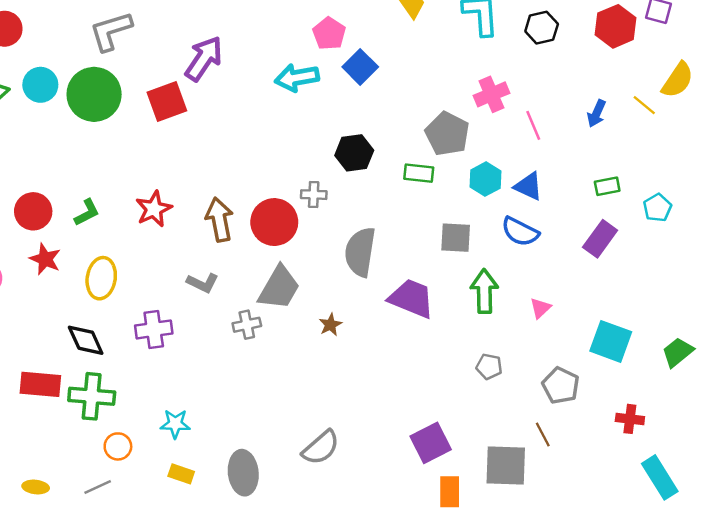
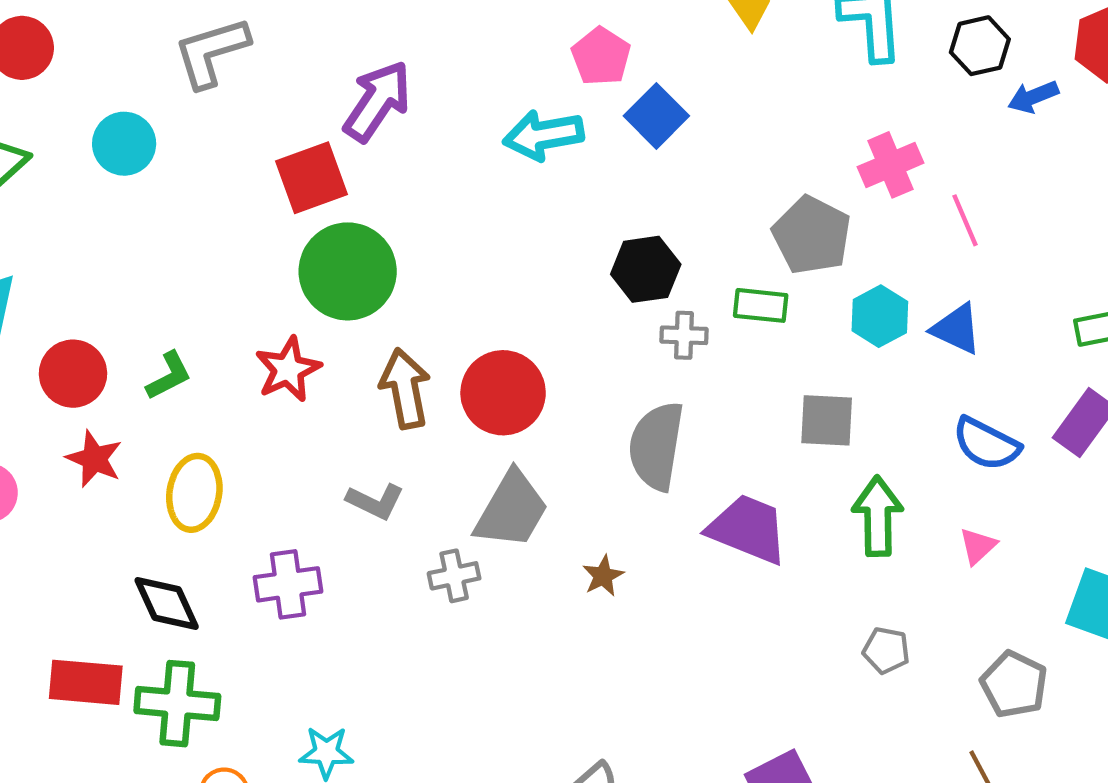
cyan circle: (40, 85) -> (124, 144), moved
green circle: (94, 94) -> (348, 271), moved
blue arrow: (596, 113) -> (1033, 97), moved, turned 44
gray cross: (314, 195) -> (684, 335), moved
blue semicircle: (520, 232) -> (986, 444), moved

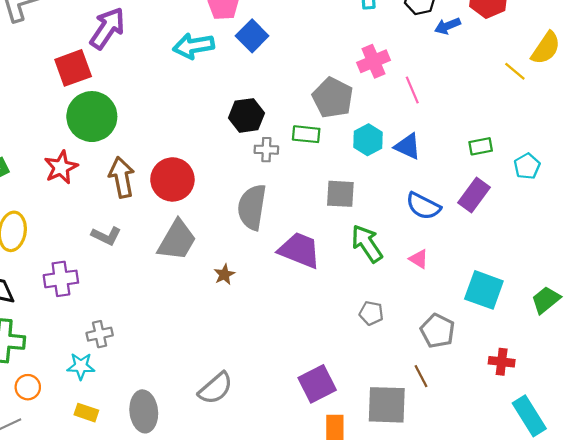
green arrow: (878, 516) -> (367, 244), turned -33
pink triangle: (978, 546) -> (419, 259), turned -45
gray cross: (454, 576) -> (100, 334), moved

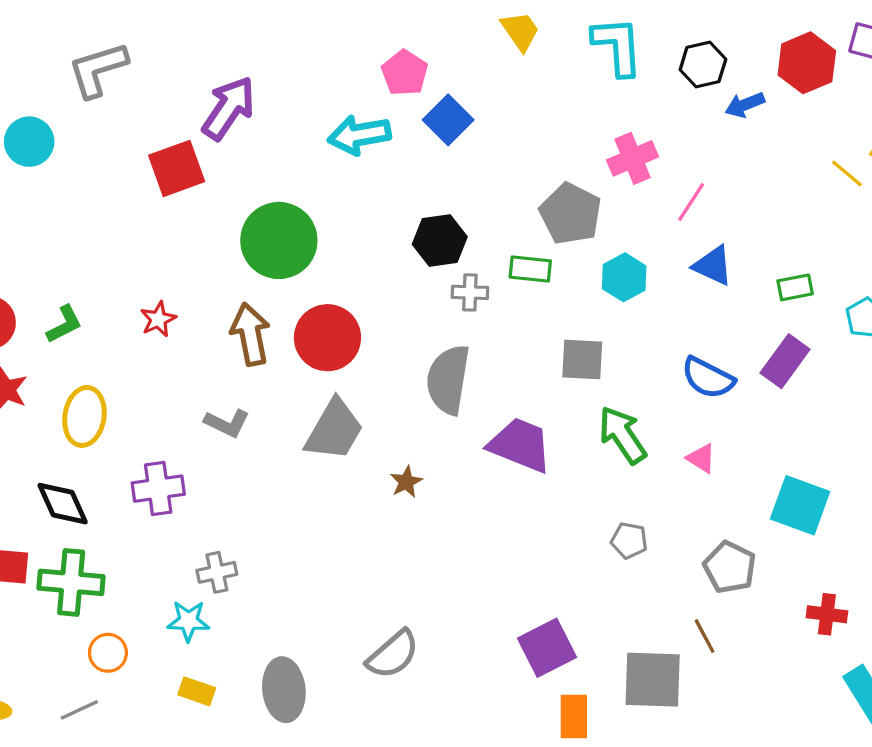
pink line: (412, 90) -> (691, 202), turned 56
green circle: (92, 117) -> (279, 240), moved
blue triangle: (408, 146) -> (713, 266), moved
red star: (61, 167) -> (158, 319), size x0.7

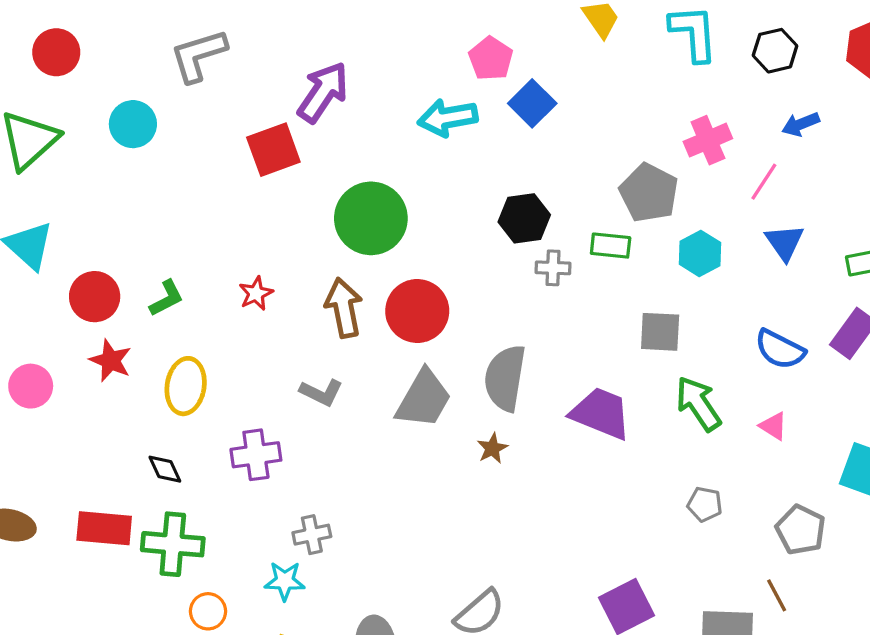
blue arrow: (745, 105) -> (801, 124), moved
blue triangle: (713, 266) -> (785, 242), turned 30
gray semicircle: (448, 380) -> (505, 378), moved
black diamond: (63, 504) -> (165, 469), size x0.7

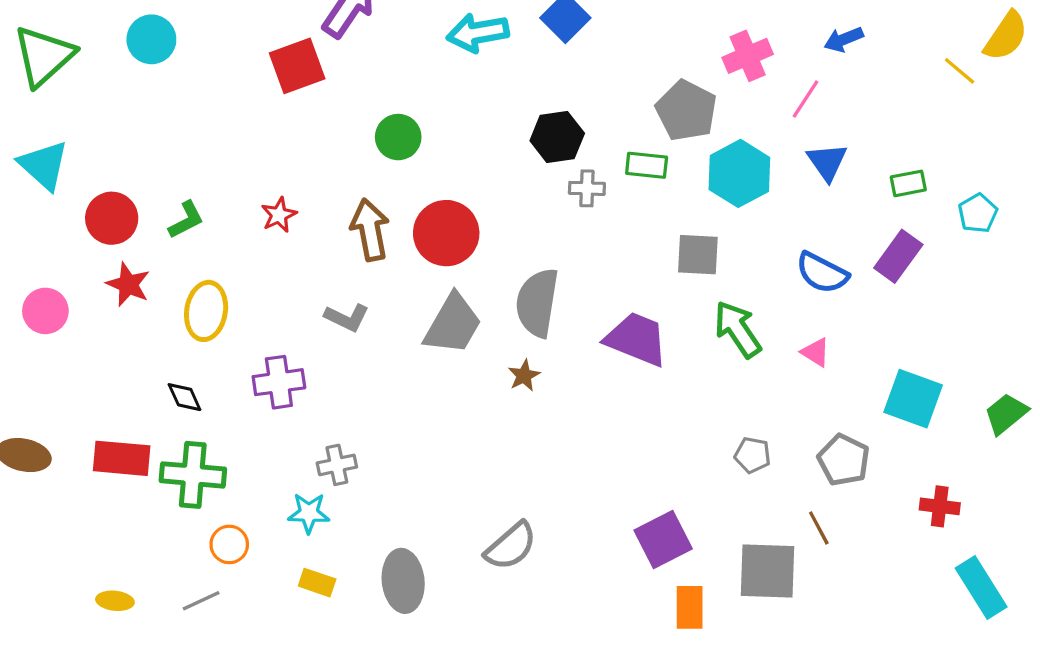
green circle: (371, 218) -> (398, 137), size x0.6
cyan hexagon: (700, 253) -> (739, 173), size x1.4
gray pentagon: (705, 504) -> (753, 455), moved

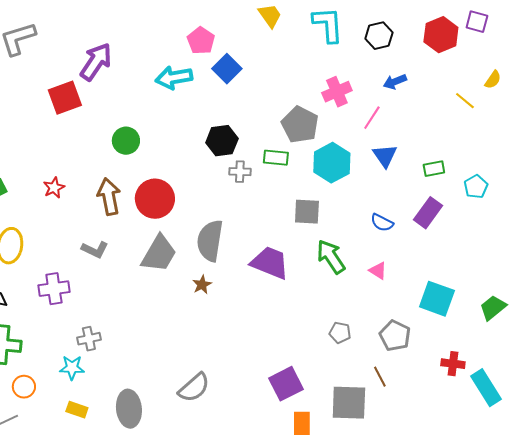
yellow semicircle: (1006, 36) -> (493, 80), size x0.6
blue semicircle: (822, 273) -> (382, 223), size x0.7
cyan rectangle: (981, 588) -> (486, 388), moved

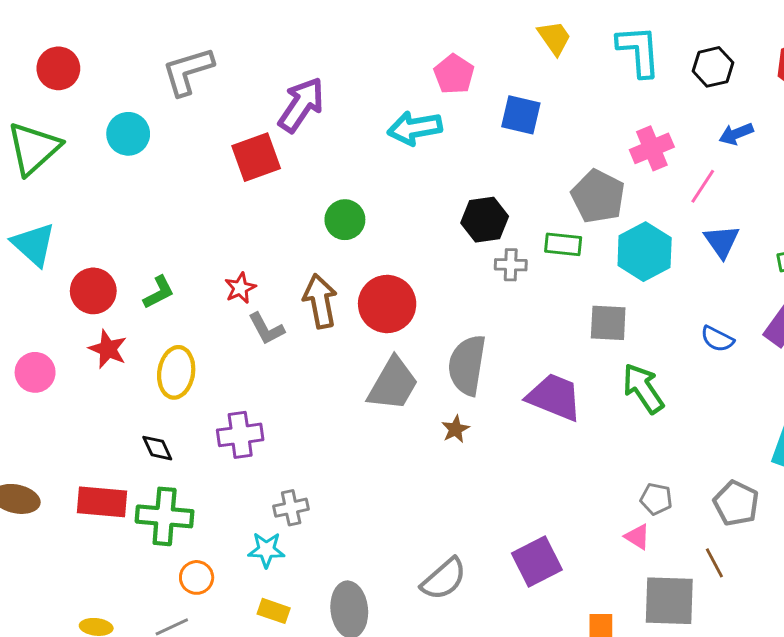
blue square: (227, 69) -> (521, 115), moved, turned -32
gray L-shape: (95, 250) -> (266, 329), moved, turned 36
pink triangle: (378, 271) -> (637, 537), moved
purple square: (286, 384) -> (537, 561), moved

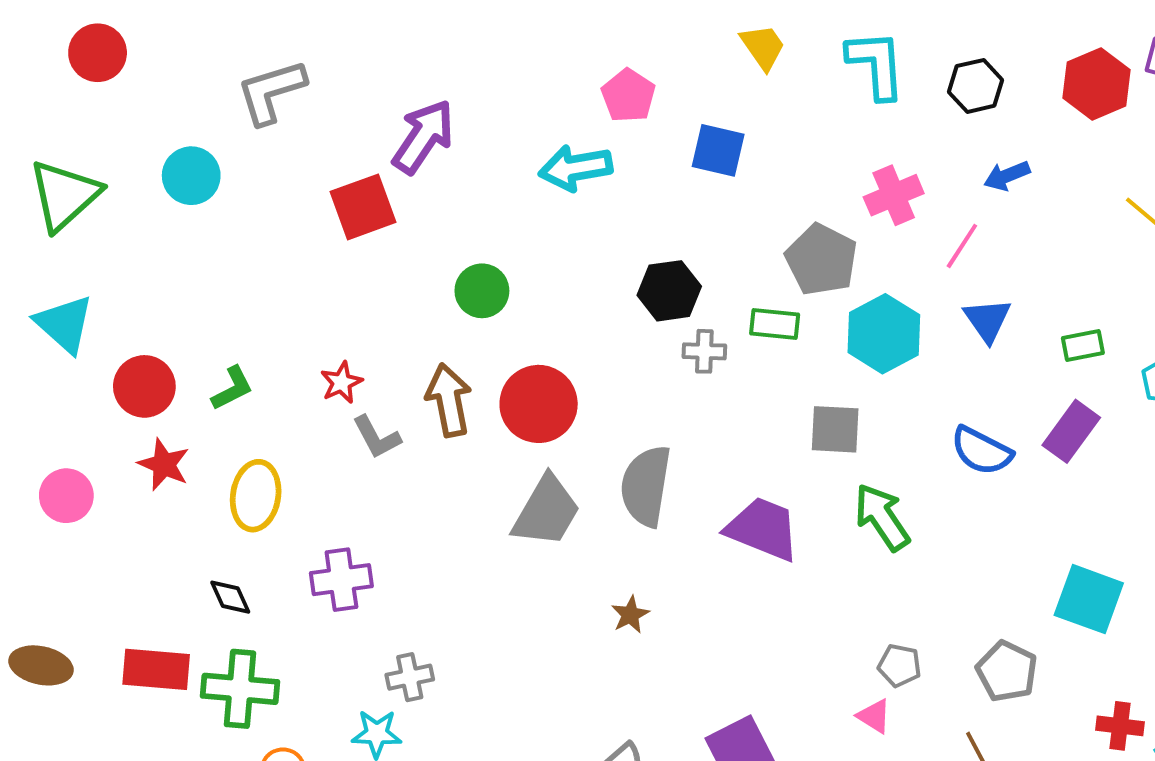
red circle: (58, 68) -> (98, 53), moved
blue semicircle: (717, 339) -> (981, 451), size x1.4
brown star: (455, 429) -> (630, 615), moved

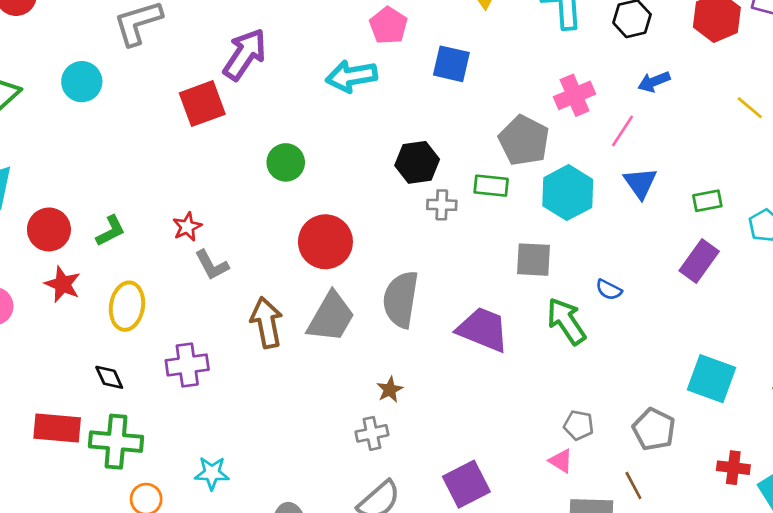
brown arrow: (449, 400) -> (267, 323), moved
blue semicircle: (981, 451) -> (609, 290), moved, size x0.6
gray cross: (410, 677) -> (372, 433), moved

